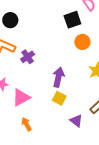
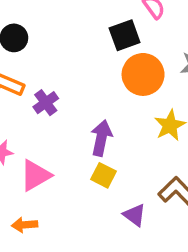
orange circle: (82, 42) -> (143, 74), size x1.5
orange arrow: (26, 124) -> (25, 225), moved, turned -64

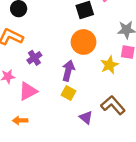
orange circle: (143, 74) -> (83, 42), moved
purple cross: (46, 103) -> (34, 58), moved

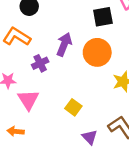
purple arrow: (68, 71) -> (64, 44), moved
pink triangle: (28, 91) -> (28, 100), turned -42

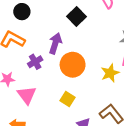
black square: (103, 17) -> (77, 17), moved, turned -30
orange circle: (97, 52) -> (73, 65), moved

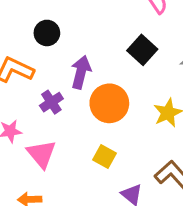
black circle: (22, 12) -> (47, 33), moved
black square: (77, 17) -> (142, 50), moved

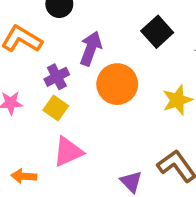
pink triangle: (42, 154) -> (68, 152), moved, turned 40
yellow square: (105, 157) -> (56, 108), moved

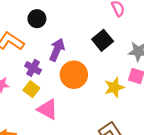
purple cross: (57, 77) -> (33, 68), turned -35
pink triangle: (68, 152) -> (48, 109), moved, turned 50

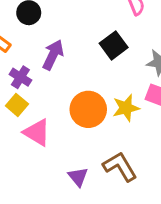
orange circle: (74, 75) -> (88, 109), moved

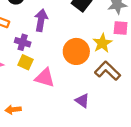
brown L-shape: (120, 167) -> (108, 71), moved

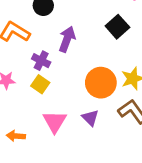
pink triangle: (45, 78) -> (55, 122), moved, turned 35
purple triangle: (82, 101) -> (90, 118), moved

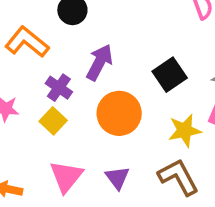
black square: (117, 27) -> (170, 75), moved
orange circle: (101, 83) -> (119, 113), moved

